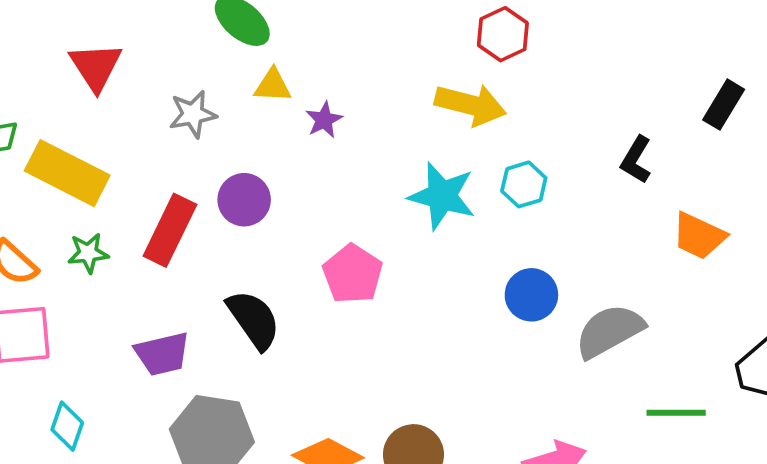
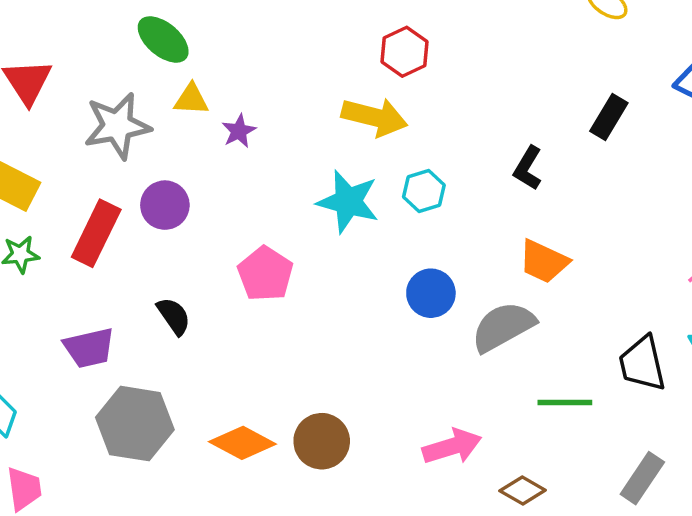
gray star: (193, 114) -> (117, 126), size x1.5
orange trapezoid: (699, 236) -> (544, 261), moved
black semicircle: (254, 320) -> (174, 316), size x0.7

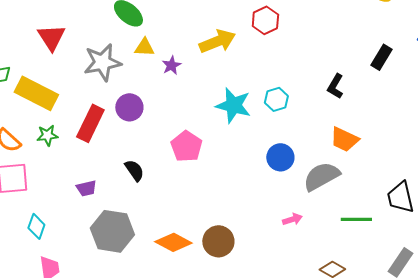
yellow arrow: (375, 117) -> (217, 41), moved, turned -36
purple trapezoid: (89, 348) -> (86, 188), size x0.7
pink arrow: (452, 446) -> (292, 219), moved, size x0.6

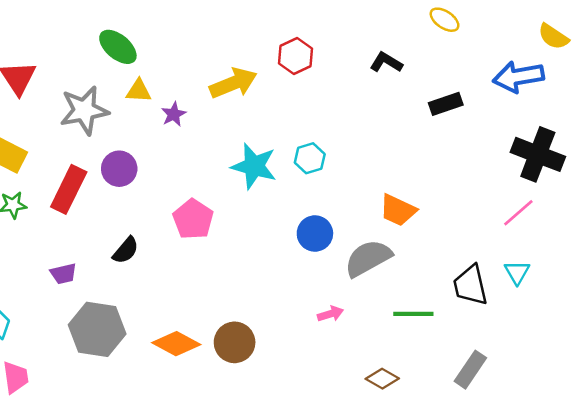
black rectangle: (381, 57) -> (446, 104), turned 40
black L-shape: (335, 86) -> (386, 62), moved, turned 90
black semicircle: (134, 170) -> (126, 250), turned 75

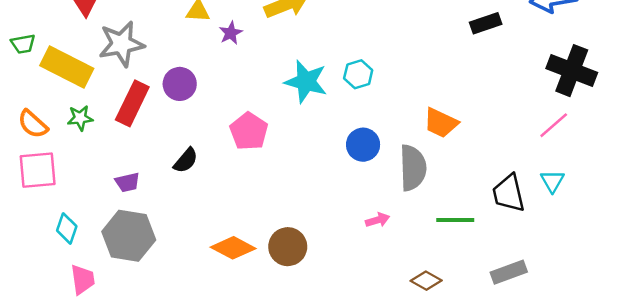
gray star: (84, 110) -> (121, 44), moved
gray semicircle: (368, 258) -> (413, 168), turned 117
gray hexagon: (97, 329) -> (129, 236), moved
gray rectangle: (470, 370) -> (509, 272), turned 36

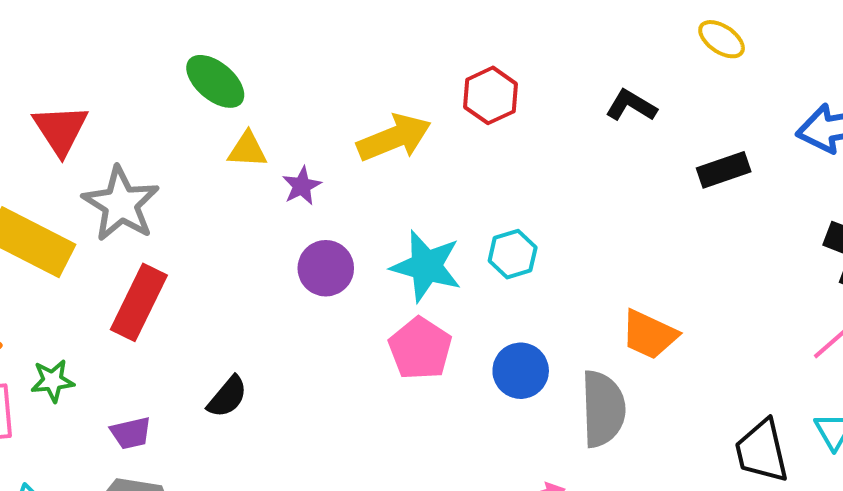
gray star: (121, 44) -> (121, 204), turned -30
purple circle: (180, 84) -> (326, 268), moved
green star: (80, 118) -> (53, 381), moved
pink pentagon: (249, 131) -> (420, 349), moved

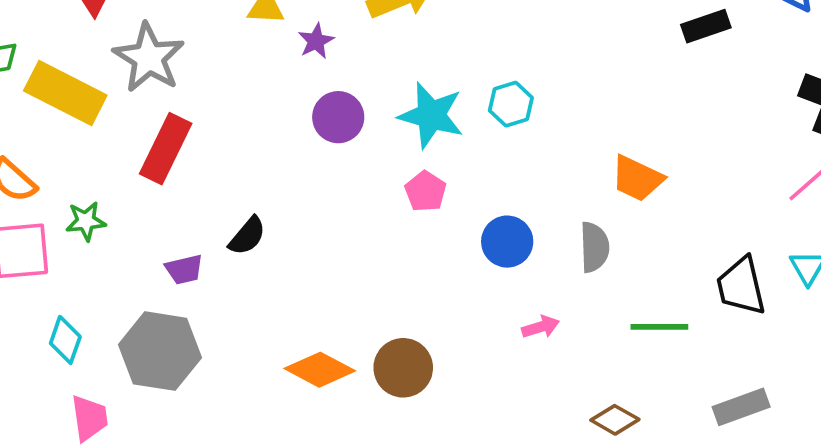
pink pentagon: (420, 349) -> (426, 191), size x0.7
blue circle: (521, 371) -> (507, 242), moved
gray semicircle: (603, 409) -> (594, 247), size x0.7
purple trapezoid: (131, 433) -> (184, 269), moved

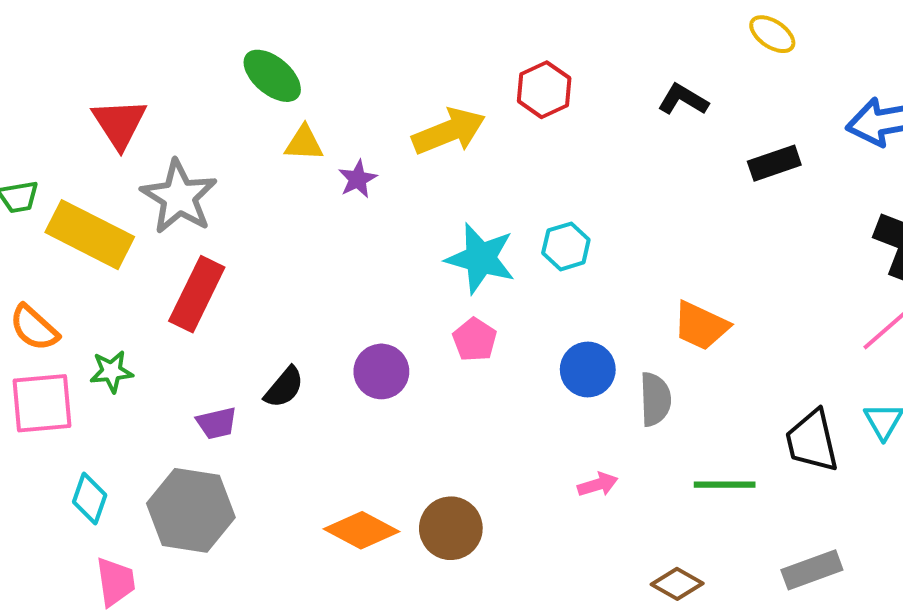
purple circle: (338, 117) -> (381, 371), moved
blue circle: (507, 242) -> (588, 369), moved

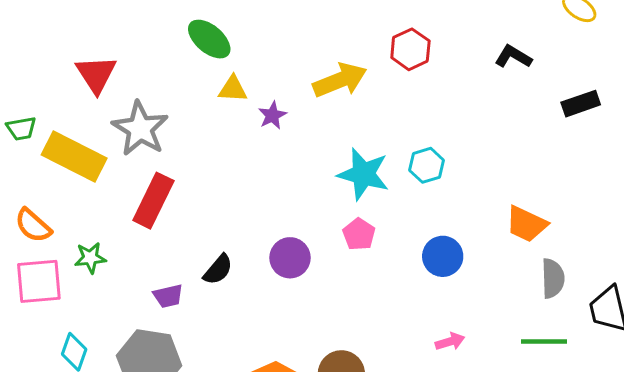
gray semicircle: (655, 399) -> (553, 278), moved

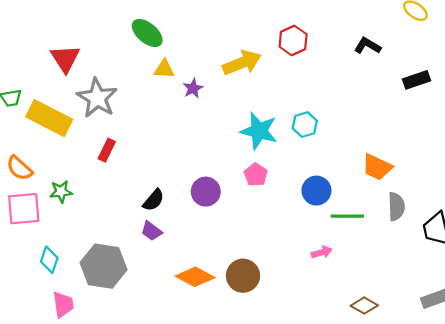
red rectangle: (153, 201) -> (107, 150), size x0.6
purple trapezoid: (168, 296) -> (151, 231), moved, turned 50
green line: (544, 341) -> (347, 216), moved

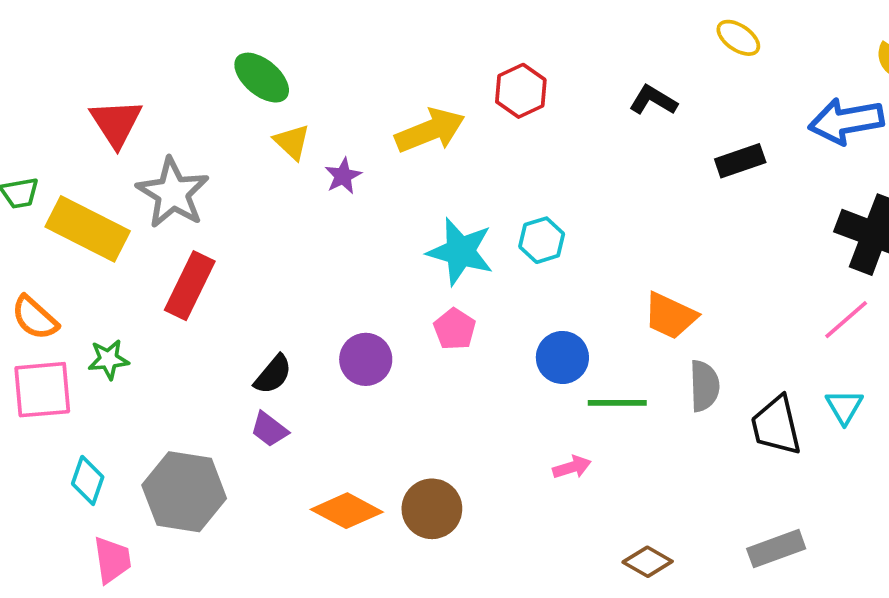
yellow triangle: (164, 69) -> (292, 142), turned 40
red rectangle: (107, 150) -> (190, 286), size x1.6

